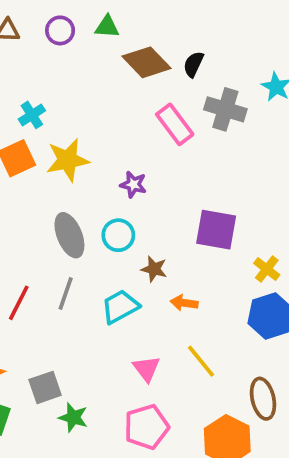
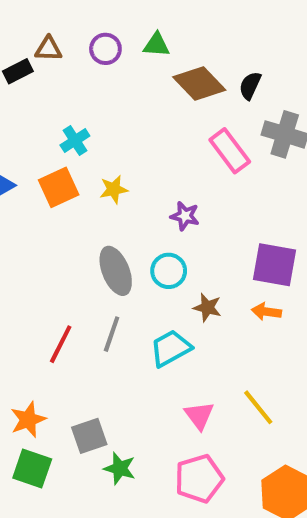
yellow star: (68, 160) -> (114, 189), size x0.6
orange arrow: (184, 303) -> (266, 312), moved

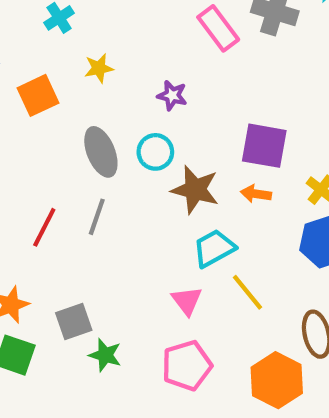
orange square: (59, 187) -> (38, 95), moved
brown star: (207, 308) -> (195, 190), size x1.6
cyan trapezoid: (171, 348) -> (214, 248), moved

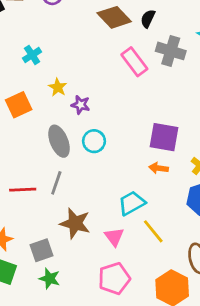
yellow star: (99, 68) -> (58, 87), turned -30
purple star: (172, 95) -> (81, 105), moved
brown star: (195, 190) -> (75, 223), moved
red line: (44, 227) -> (23, 190), turned 60
green star: (105, 355) -> (50, 278), moved

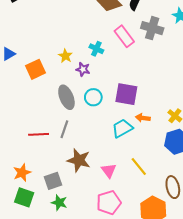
cyan cross: (32, 55) -> (96, 49), moved, turned -32
purple square: (164, 137) -> (126, 94), moved
cyan trapezoid: (132, 203) -> (122, 128), moved

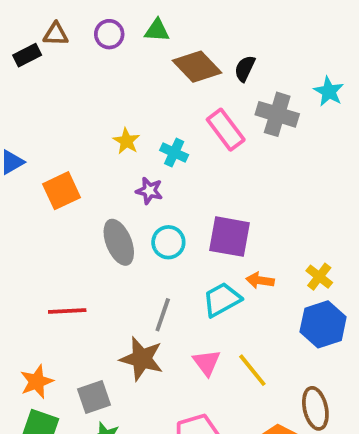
yellow star: (65, 56) -> (126, 141), moved
gray line: (64, 129) -> (163, 315), moved
pink triangle: (109, 171) -> (207, 363), moved

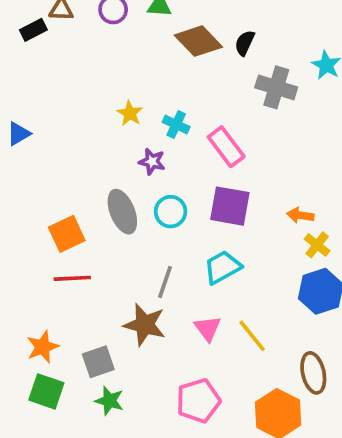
pink rectangle: (226, 130) -> (226, 147), moved
orange square: (61, 191) -> (67, 234), moved
orange arrow: (260, 280) -> (300, 215), moved

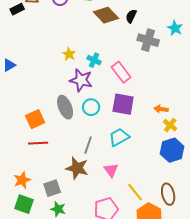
purple star: (152, 162) -> (81, 80), size x1.6
yellow line: (252, 336) -> (135, 192), moved

